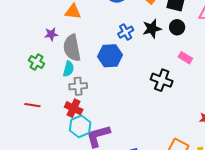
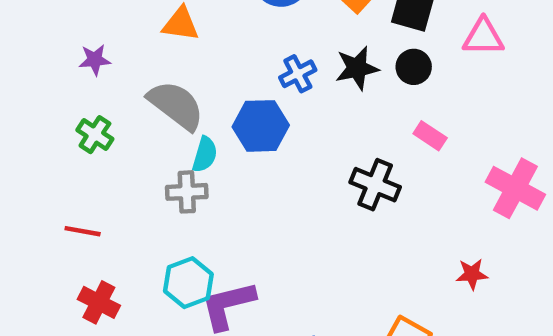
purple star: (51, 34) -> (95, 60), moved
gray semicircle: (72, 48) -> (176, 105), turned 136
cyan semicircle: (68, 69) -> (205, 154), moved
red cross: (74, 108) -> (99, 302), moved

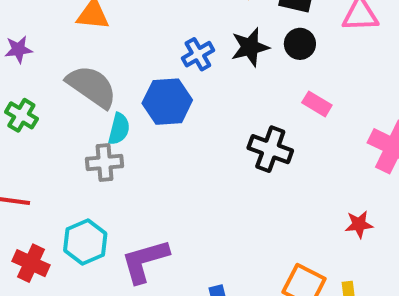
cyan hexagon: (188, 283) -> (85, 242), moved

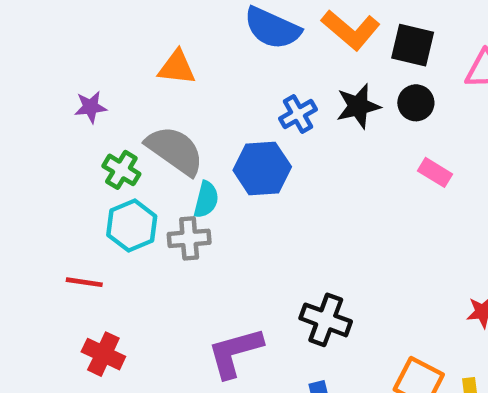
green cross: (21, 115) -> (121, 170), moved
black cross: (270, 149) -> (326, 320), moved
cyan hexagon: (85, 242) -> (132, 226), moved

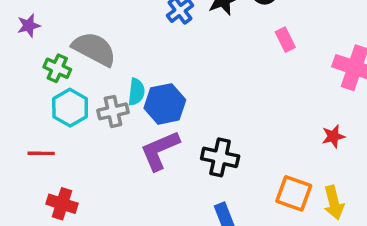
blue hexagon: (262, 169) -> (165, 104), moved
pink rectangle: (435, 172) -> (285, 40), turned 40
cyan semicircle: (206, 200) -> (136, 92), moved
purple L-shape: (235, 352) -> (160, 150), moved

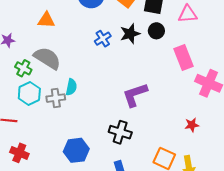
pink rectangle: (285, 40) -> (184, 58), moved, size x1.6
blue hexagon: (165, 104) -> (76, 150), moved
purple L-shape: (160, 150) -> (135, 95), moved

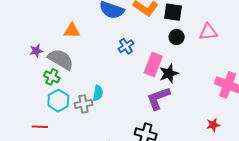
pink triangle: (188, 14) -> (208, 32), moved
black star: (130, 34) -> (169, 74), moved
gray semicircle: (47, 58) -> (61, 59), moved
pink rectangle: (184, 58) -> (153, 65), moved, turned 45

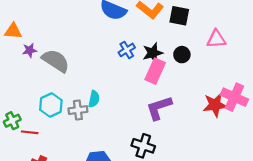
orange triangle: (72, 31) -> (13, 31), moved
black circle: (177, 37) -> (182, 55), moved
black star: (169, 74) -> (153, 53), moved
green cross: (52, 77) -> (12, 121), moved, turned 35
red star: (213, 125) -> (215, 105), moved, size x1.6

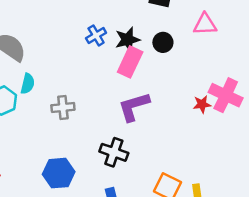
cyan semicircle: (94, 99) -> (28, 84), moved
red star: (215, 105) -> (202, 104), size x0.6
gray cross: (78, 110) -> (63, 107), moved

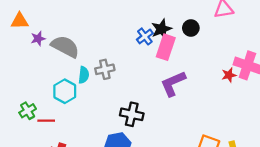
blue cross: (96, 35) -> (145, 36), moved
gray cross: (63, 107) -> (105, 69), moved
black cross: (114, 152) -> (132, 114), moved

